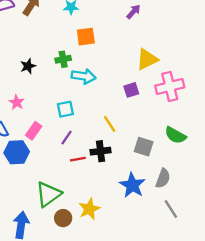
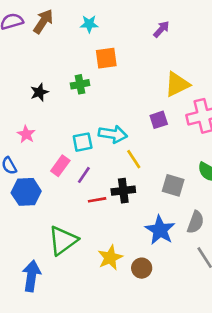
cyan arrow: (84, 76) -> (113, 134), moved
pink rectangle: (34, 131) -> (60, 166), moved
brown circle: (63, 218) -> (142, 268), moved

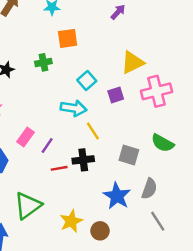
cyan square: (83, 142) -> (87, 81), moved, turned -30

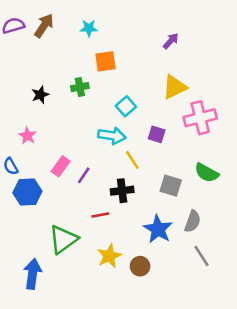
purple arrow: (118, 12) -> (171, 41), moved
purple square: (116, 95) -> (157, 134), moved, turned 35
red line: (59, 168) -> (100, 215), moved

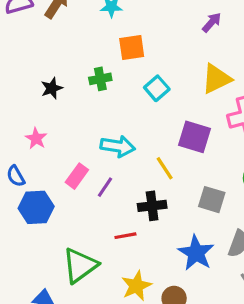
cyan square: (126, 106) -> (157, 88), moved
purple square: (157, 134) -> (194, 137), size x1.5
cyan arrow: (112, 136) -> (118, 146), moved

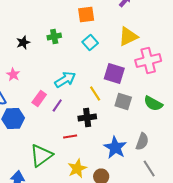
orange square: (132, 48) -> (86, 14), moved
cyan arrow: (118, 146) -> (65, 80), turned -40
gray square: (212, 200) -> (123, 102), moved

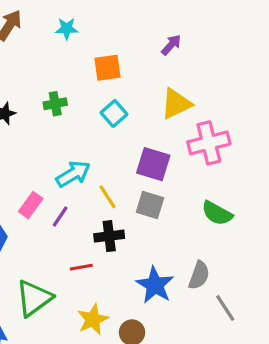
yellow line: (95, 94) -> (108, 197), moved
gray square: (123, 102) -> (150, 205), moved
gray line: (149, 168) -> (225, 308), moved

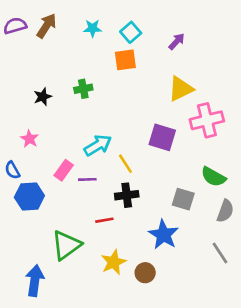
cyan square: (114, 114) -> (131, 32), moved
gray square: (150, 205) -> (183, 199), moved
purple line: (60, 216) -> (87, 179), turned 54
gray semicircle: (199, 275) -> (225, 211), moved

